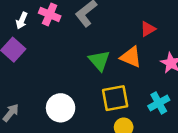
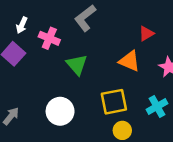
pink cross: (50, 14) -> (49, 38), moved
green triangle: (99, 61) -> (77, 65), moved

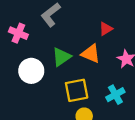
green triangle: (77, 65) -> (61, 57), moved, turned 36
white circle: (60, 111) -> (31, 71), moved

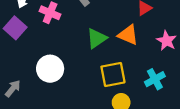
white circle: (31, 71) -> (50, 69), moved

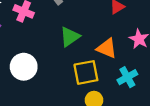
orange triangle: (128, 35) -> (107, 48), moved

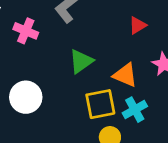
cyan cross: (127, 77) -> (135, 110), moved

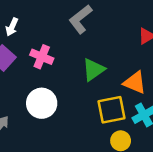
pink cross: (26, 31) -> (42, 57), moved

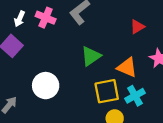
pink cross: (42, 57) -> (46, 18), moved

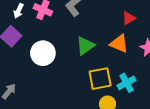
orange triangle: (127, 67) -> (119, 44), moved
white circle: (46, 86) -> (43, 53), moved

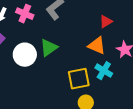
green triangle: (85, 46) -> (49, 48), moved
cyan cross: (127, 83) -> (104, 71), moved, turned -30

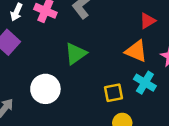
white circle: (25, 55) -> (45, 89), moved
yellow square: (79, 79) -> (113, 93), size x0.7

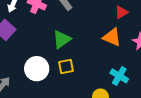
cyan cross: (145, 83) -> (119, 76), moved
yellow square: (113, 93) -> (66, 67), moved

